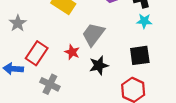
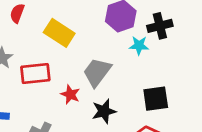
cyan star: (144, 21) -> (139, 45), moved
red rectangle: (37, 53) -> (35, 73), moved, turned 50

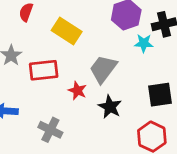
black star: (104, 111) -> (110, 107), turned -30

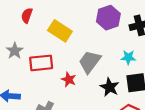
cyan star: (144, 43) -> (128, 57), moved
black star: (110, 107) -> (110, 87), moved

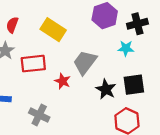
red semicircle: (27, 15) -> (12, 25), moved
cyan star: (128, 57) -> (126, 48), moved

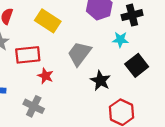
red star: (63, 81) -> (45, 76), moved
black square: (134, 85) -> (137, 65), moved, turned -30

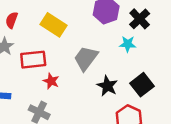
black cross: (132, 15) -> (140, 19), turned -30
black square: (137, 65) -> (142, 85), moved

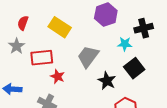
black cross: (140, 19) -> (144, 28), moved, turned 30
black square: (142, 85) -> (134, 68), moved

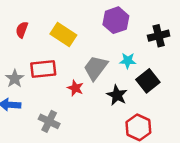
cyan star: (125, 44) -> (128, 61), moved
gray star: (17, 46) -> (15, 79), moved
red star: (58, 77) -> (75, 88), moved

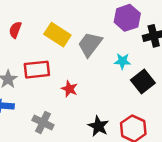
purple hexagon: (116, 20) -> (127, 18), moved
gray trapezoid: (96, 68) -> (90, 44), moved
black star: (117, 95) -> (98, 126), moved

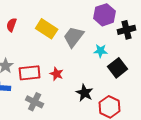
red rectangle: (37, 70) -> (30, 73), moved
black star: (98, 126) -> (85, 93), moved

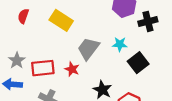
gray trapezoid: (74, 37) -> (88, 49), moved

